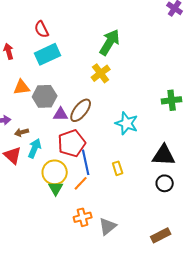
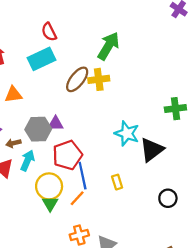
red semicircle: (42, 29) -> (49, 32), moved
yellow cross: (101, 73) -> (99, 79), turned 30
gray hexagon: (45, 96) -> (38, 129), moved
brown ellipse: (81, 110) -> (77, 79), moved
black triangle: (164, 155) -> (152, 150), moved, turned -40

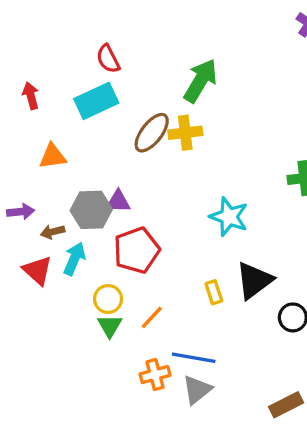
black triangle: (152, 150) -> (254, 281), moved
blue line: (83, 176) -> (194, 358), moved, turned -68
yellow circle: (49, 186) -> (108, 299), size x0.7

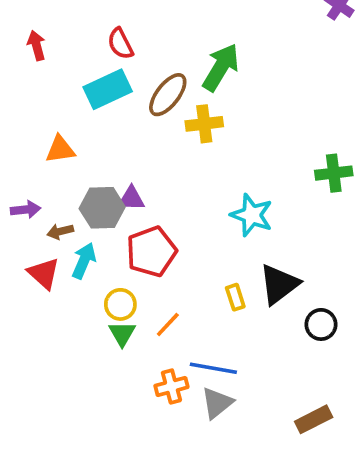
red arrow: (31, 96) -> (36, 45), moved
brown ellipse: (152, 133) -> (168, 95), moved

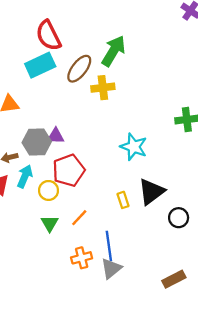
red semicircle: (120, 44) -> (49, 36), size x1.5
yellow circle: (120, 304) -> (49, 190), moved
blue line: (213, 368) -> (109, 246), turned 72

